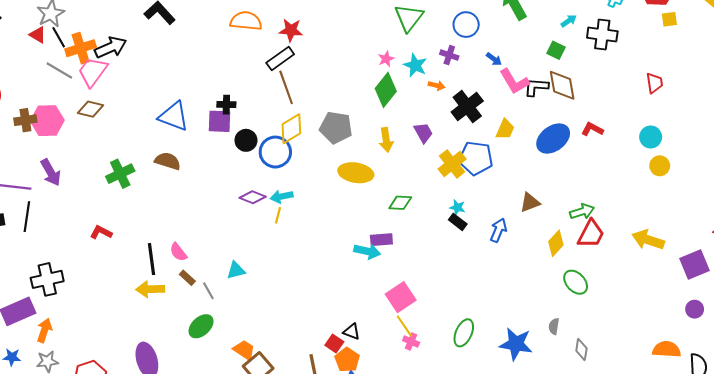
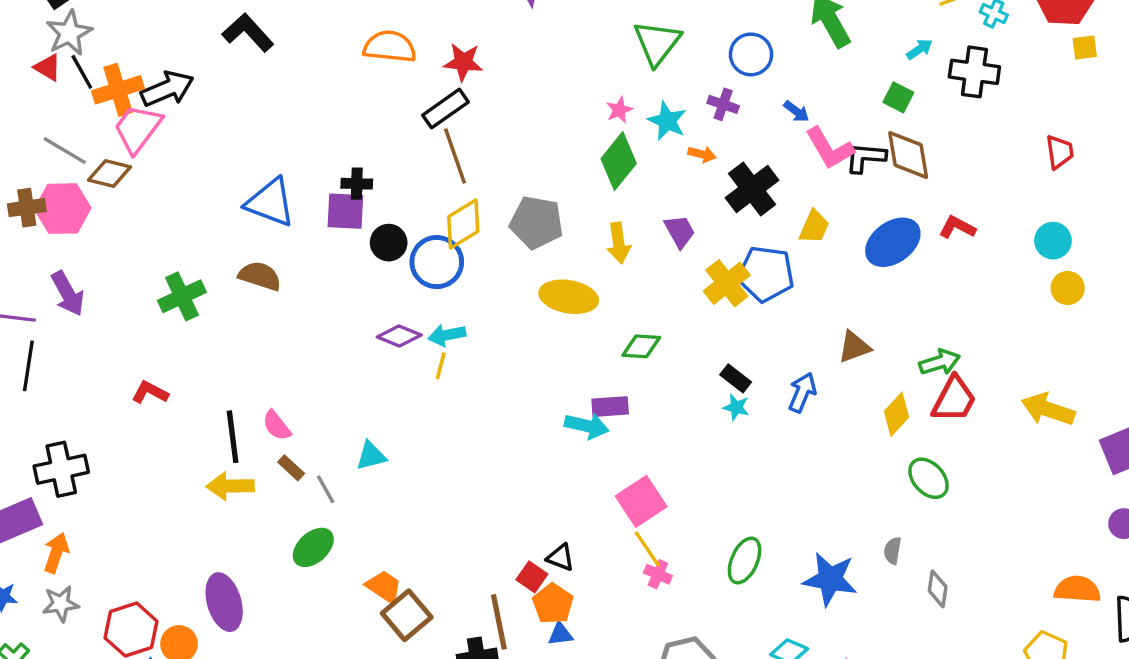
gray line: (59, 70) -> (65, 151), moved
brown diamond: (91, 109) -> (110, 173), moved
cyan star: (457, 207) -> (736, 407), moved

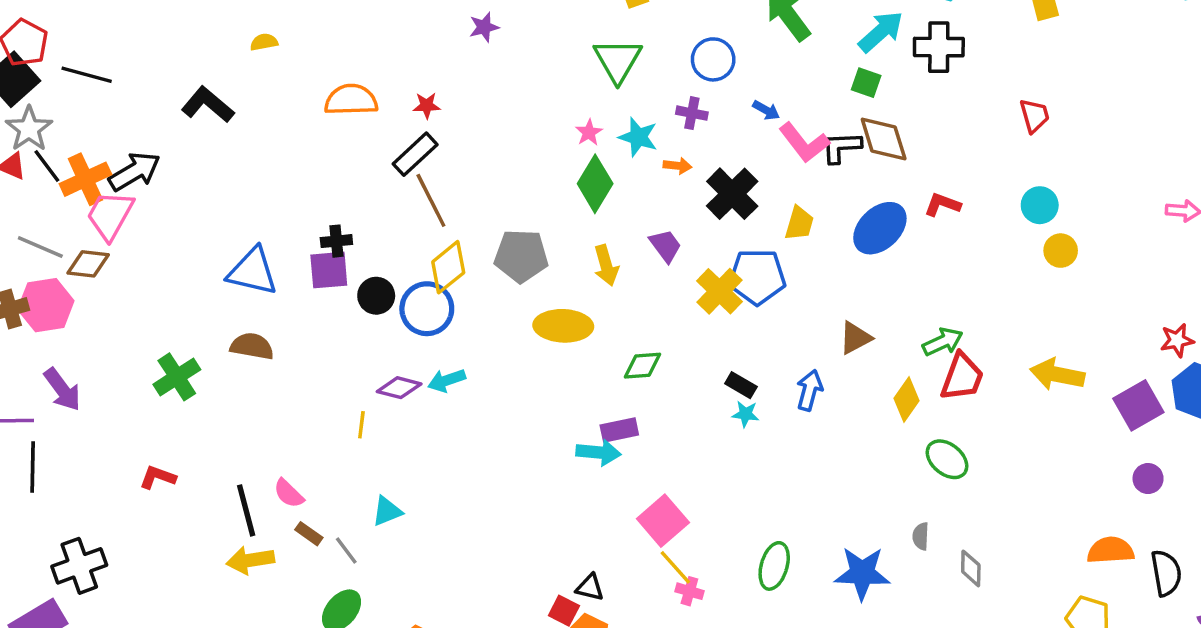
cyan arrow: (919, 49) -> (881, 32), size x1.8
red star: (463, 62) -> (427, 105), size x0.7
yellow line: (441, 366) -> (361, 425), moved

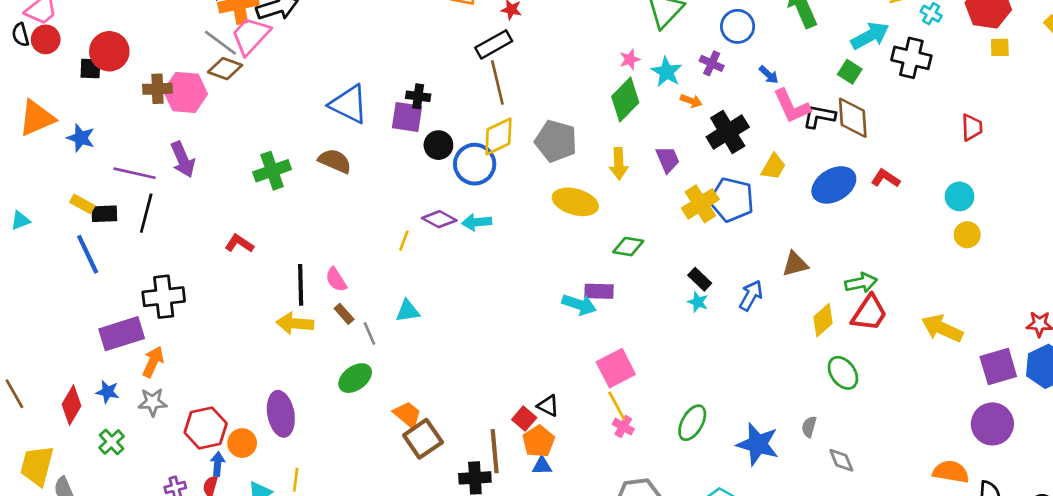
gray line: (40, 247) -> (220, 43), moved
purple circle: (1148, 479) -> (992, 424), size x1.8
gray diamond: (971, 568) -> (841, 460), turned -36

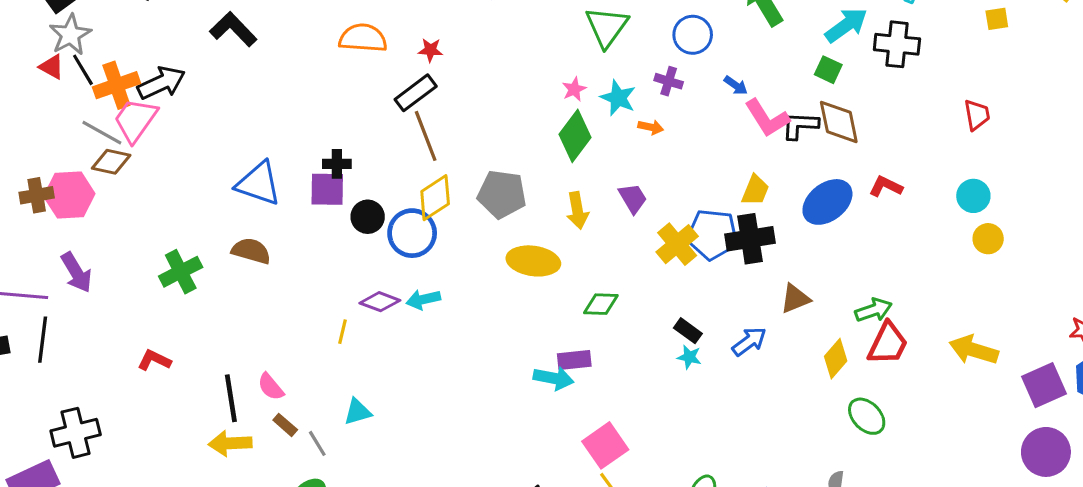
black cross: (728, 132) -> (750, 239), moved, turned 30
blue arrow: (751, 295) -> (749, 341), turned 32

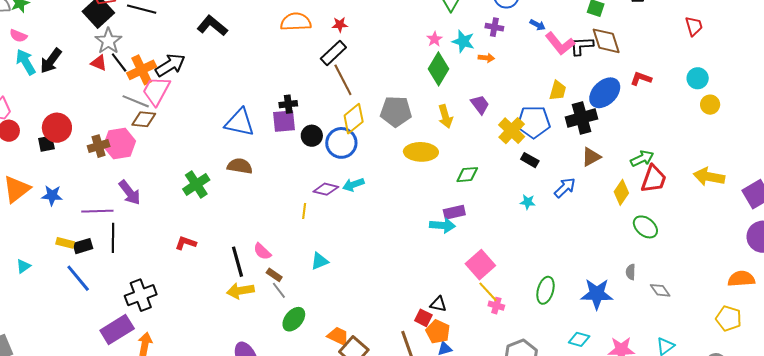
black cross: (750, 239) -> (582, 118), moved
black rectangle: (688, 331) -> (530, 160), moved
gray line: (317, 443) -> (279, 290), moved

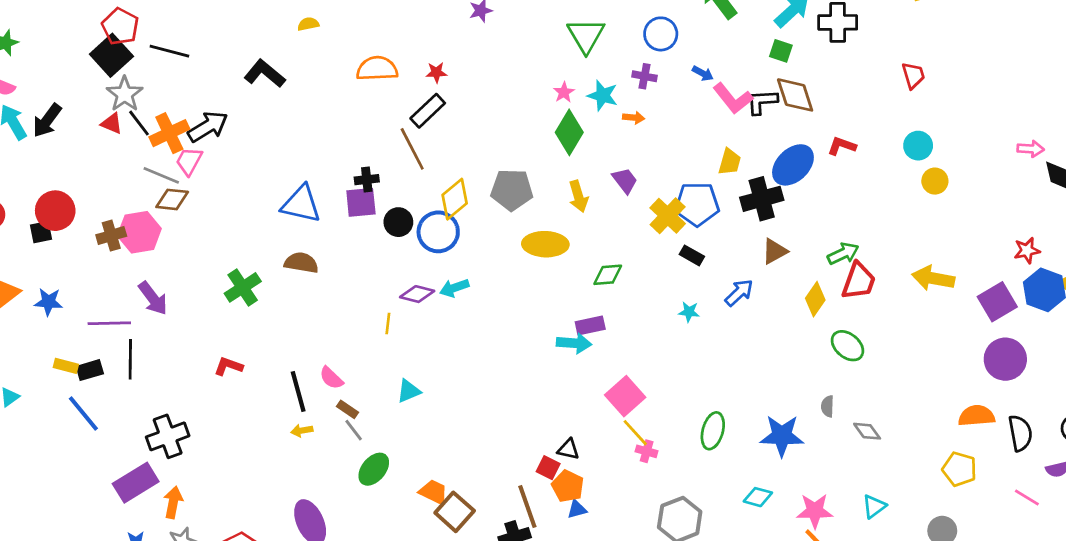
brown line: (343, 80) -> (412, 149), moved
pink trapezoid: (156, 91) -> (189, 161), size x0.7
yellow arrow: (240, 291) -> (302, 431), size x0.6

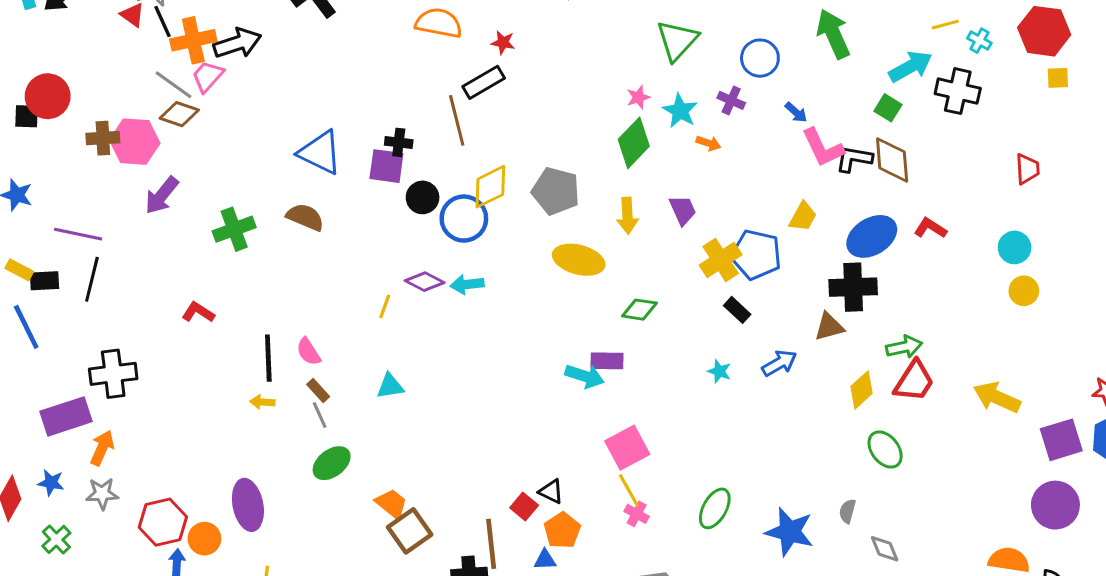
black cross: (762, 199) -> (853, 287), moved
purple arrow: (153, 298) -> (162, 195), moved, turned 63
orange pentagon: (568, 486) -> (562, 530), moved

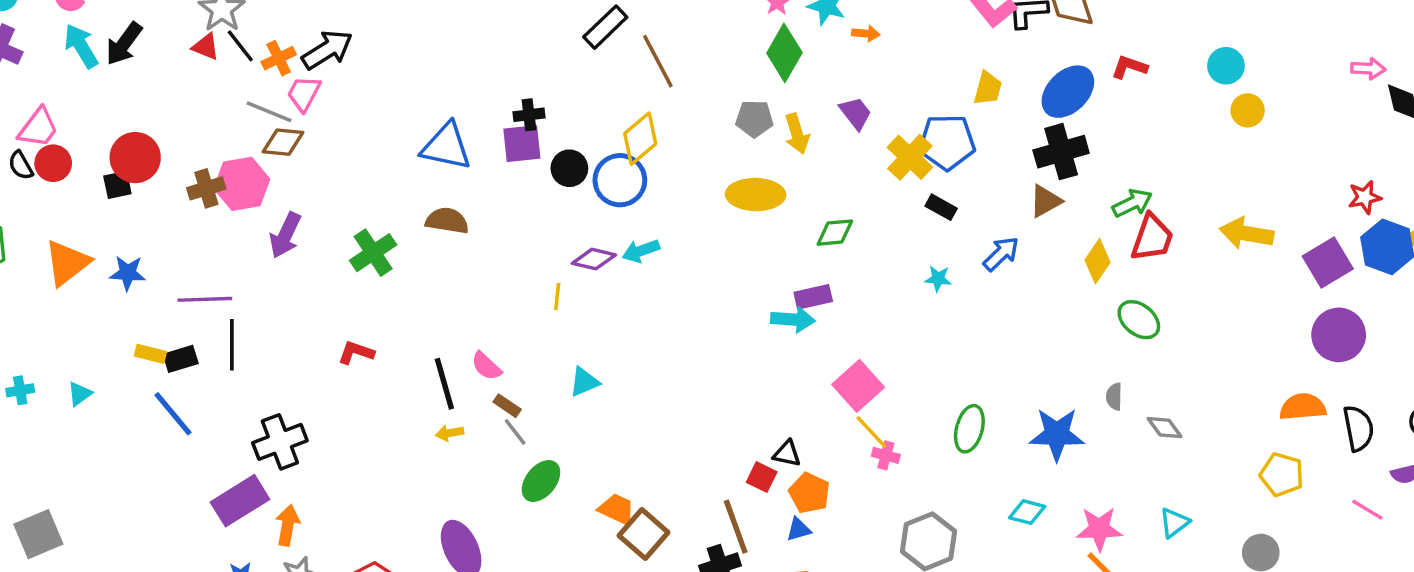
orange cross: (193, 40) -> (279, 58), size x0.7
brown line: (457, 120) -> (658, 61), moved
gray pentagon: (556, 191) -> (754, 119), moved, size x0.7

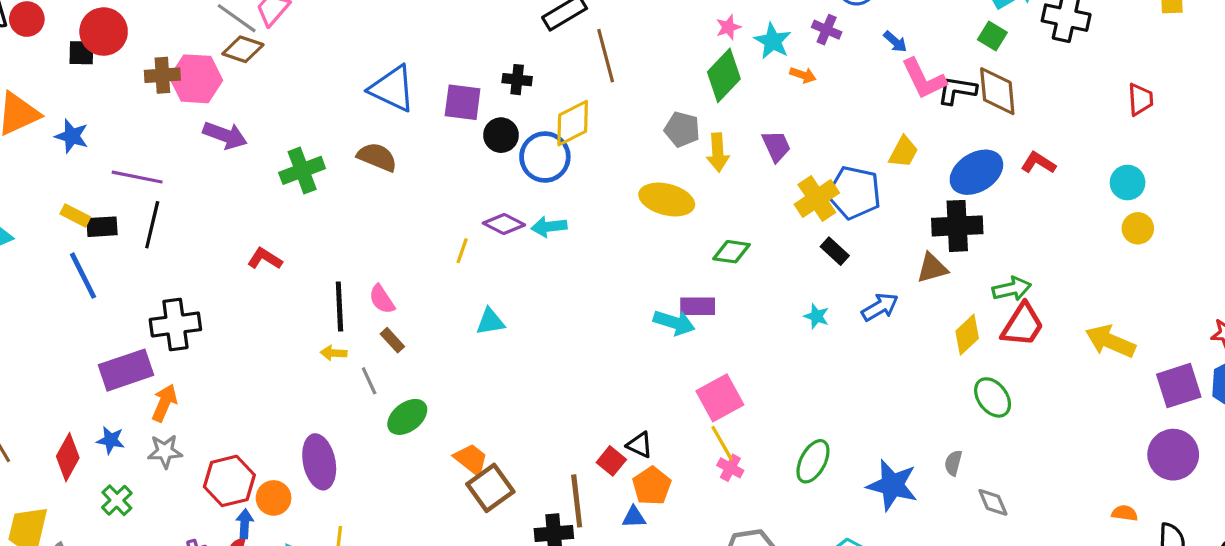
black cross: (529, 115) -> (517, 80), moved
purple arrow: (285, 235) -> (225, 135), turned -108
cyan triangle: (584, 382) -> (490, 322), moved
orange semicircle: (1303, 407) -> (1125, 513), size x0.6
gray line: (515, 432) -> (369, 381), moved

